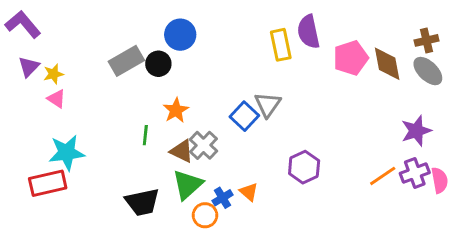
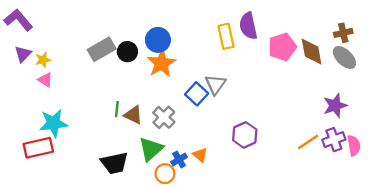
blue circle: (180, 35) -> (158, 40), moved
orange star: (176, 110) -> (161, 63), moved, size x1.4
brown triangle: (182, 151) -> (133, 115), moved

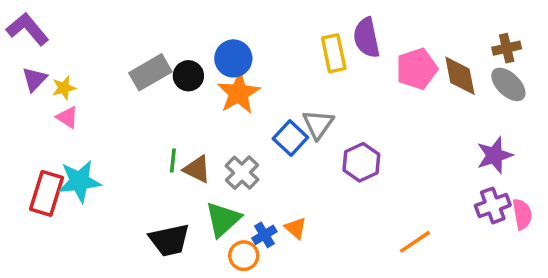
purple hexagon: (245, 135) -> (361, 162), moved
orange line: (308, 142) -> (415, 242), moved
red rectangle: (38, 148) -> (47, 193), moved, turned -60

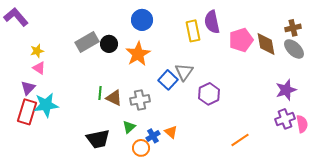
blue circle: (233, 58) -> (142, 20), moved
purple triangle: (34, 79) -> (28, 88), moved
gray cross: (242, 173) -> (140, 100), turned 36
green triangle: (223, 219) -> (129, 127), size x0.6

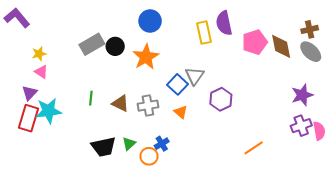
green line: (100, 93) -> (91, 98), moved
green triangle: (129, 127) -> (129, 144), moved
orange triangle: (171, 132) -> (181, 112), moved

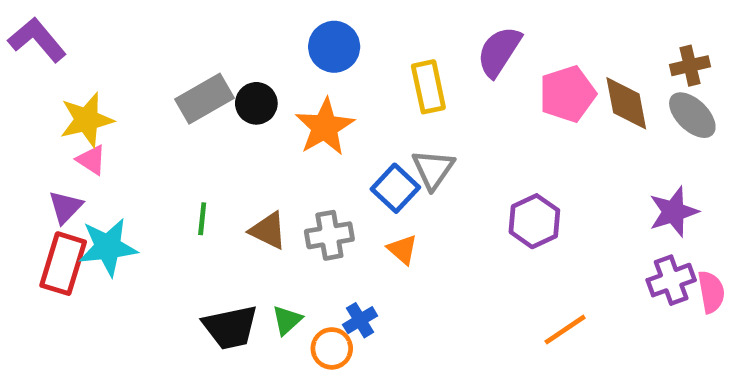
purple semicircle: (224, 23) -> (499, 51), turned 45
yellow rectangle: (204, 33) -> (428, 87), moved
yellow star: (39, 54) -> (87, 120), size x1.6
purple hexagon: (221, 99) -> (534, 221), moved

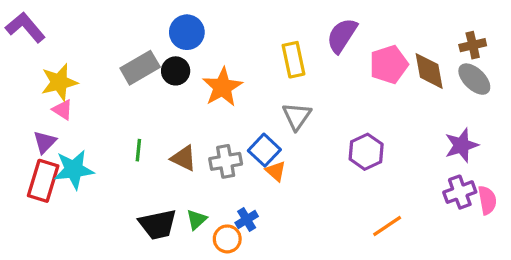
blue circle: (334, 47) -> (187, 32), moved
blue square: (395, 188) -> (264, 150), moved

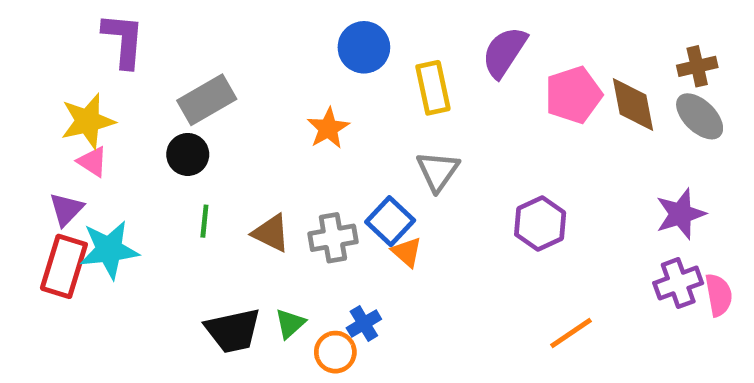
purple L-shape: (25, 27) -> (123, 40), moved, turned 45
blue circle: (187, 32) -> (364, 47), moved
black circle: (176, 71) -> (188, 154), moved
orange star: (222, 87) -> (328, 128), size x0.7

